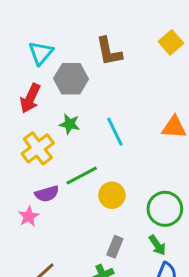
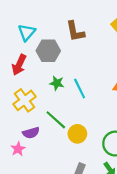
green star: (70, 124) -> (57, 83), moved
green line: (82, 176) -> (56, 120), turned 70

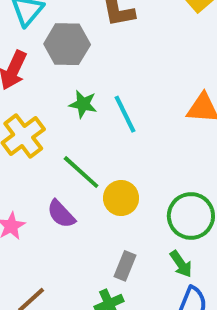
purple semicircle: (31, 133) -> (61, 214), moved, turned 63

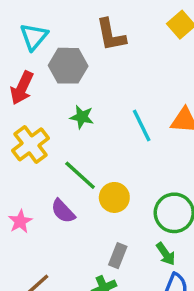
cyan line: (125, 114) -> (142, 126), moved

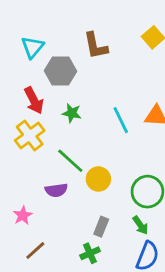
red arrow: (22, 88) -> (34, 100), moved, turned -52
purple semicircle: (63, 211) -> (56, 190), turned -55
pink star: (20, 221) -> (23, 215), moved

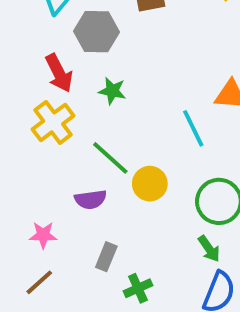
cyan line: (121, 120) -> (193, 128), moved
pink star: (23, 215) -> (43, 235), turned 30
gray rectangle: (101, 227) -> (106, 257), moved
brown line: (35, 250) -> (39, 282), moved

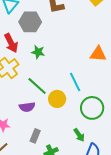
cyan line: (193, 128) -> (75, 82), moved
green arrow: (209, 249) -> (79, 135), moved

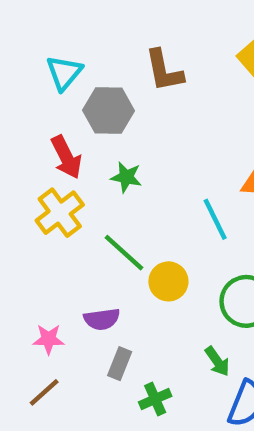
cyan line: (75, 82) -> (215, 219), moved
purple semicircle: (27, 107) -> (102, 319), moved

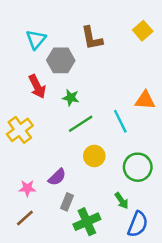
yellow cross: (60, 213) -> (20, 130), moved
green line: (124, 253) -> (81, 124), moved, turned -75
purple semicircle: (102, 319) -> (57, 177), turned -36
green cross: (155, 399) -> (87, 222), size x1.5

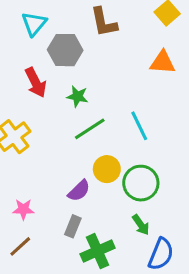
orange triangle: (145, 100) -> (162, 62), moved
green circle: (138, 167) -> (141, 183), moved
purple semicircle: (57, 177) -> (79, 191), moved

